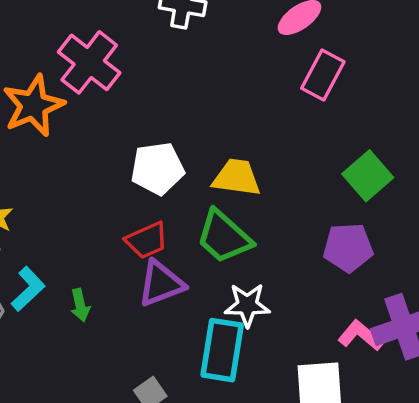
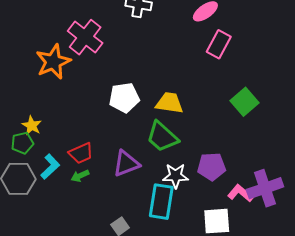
red trapezoid: (147, 240) -> (81, 153), moved
purple pentagon: (348, 248) -> (212, 167), moved
green arrow: (80, 305) -> (80, 176), turned 78

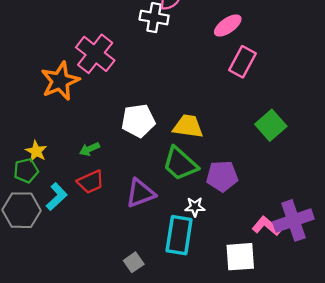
purple pentagon: (212, 167) -> (222, 176), moved
green arrow: (80, 176) -> (89, 149), moved
white star: (176, 176) -> (195, 207), size x0.7

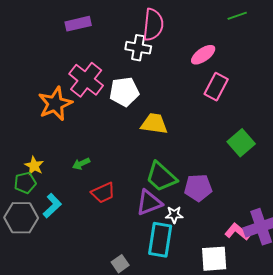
white pentagon: (138, 121) -> (124, 92), moved
yellow trapezoid: (188, 126) -> (154, 124), moved
red trapezoid: (91, 182) -> (103, 193), moved
purple triangle: (140, 193) -> (149, 203), moved

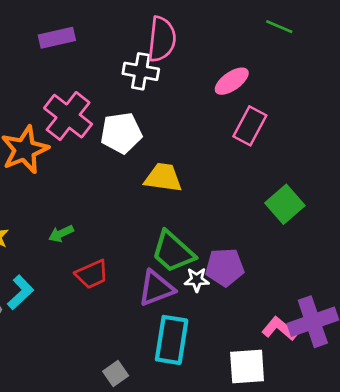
green line: (237, 16) -> (279, 27), turned 42
white star: (174, 215) -> (197, 280), moved

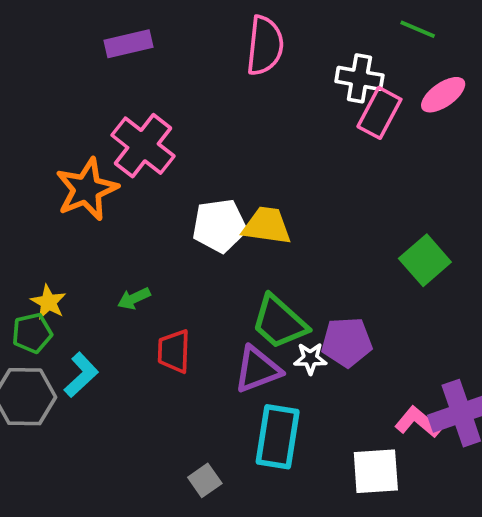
white cross: (141, 71) -> (359, 78), moved
pink ellipse: (232, 81) -> (443, 95), moved
pink rectangle: (250, 126) -> (379, 113), moved
white pentagon: (121, 133) -> (219, 226), moved
red trapezoid: (92, 274) -> (174, 351), turned 116

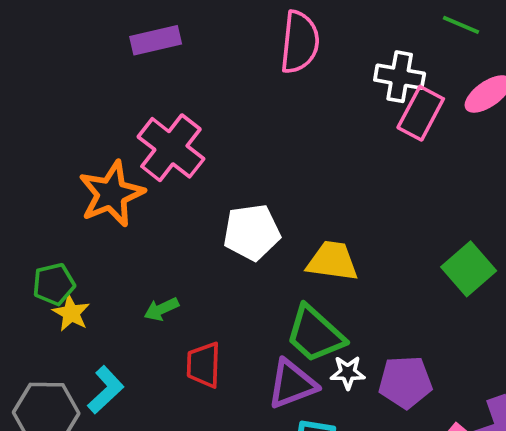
yellow trapezoid: (267, 226) -> (332, 261), moved
green pentagon: (32, 333) -> (54, 284), moved
purple pentagon: (347, 342) -> (405, 382), moved

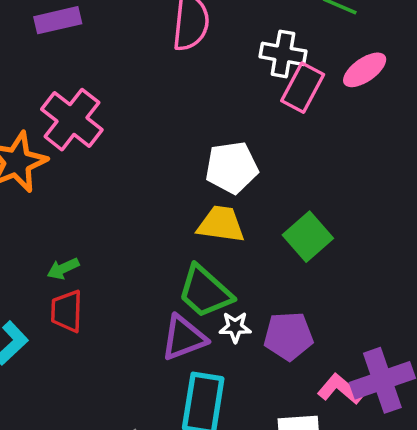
white pentagon: (252, 232) -> (232, 167), moved
green square: (469, 269) -> (308, 237), moved
red trapezoid: (204, 365) -> (67, 311), moved

